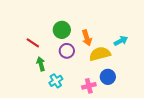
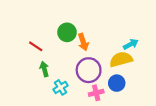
orange arrow: (87, 38) -> (83, 42), moved
purple circle: (67, 51) -> (89, 70), moved, size x1.5
yellow semicircle: (100, 54) -> (121, 59), moved

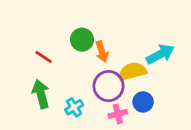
cyan arrow: (131, 44) -> (160, 54), size x1.5
yellow semicircle: (121, 59) -> (132, 71), moved
green arrow: (44, 69) -> (41, 94), moved, size x1.5

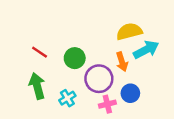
green circle: (82, 40) -> (75, 58), moved
orange arrow: (102, 52) -> (122, 62), moved
yellow semicircle: (132, 71) -> (129, 31), moved

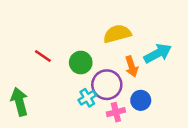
yellow semicircle: (129, 31) -> (117, 34), moved
green arrow: (37, 86) -> (19, 102), moved
cyan cross: (67, 98) -> (87, 98), moved

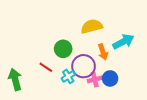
red line: (43, 56) -> (46, 67), moved
pink cross: (116, 112) -> (95, 79), moved

